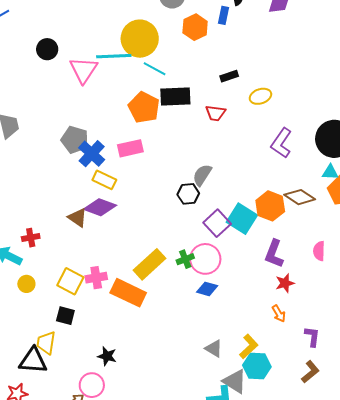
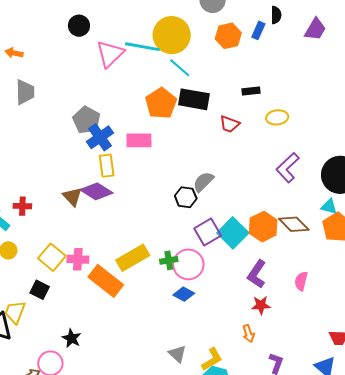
yellow rectangle: (104, 180) -> (107, 166), turned 45

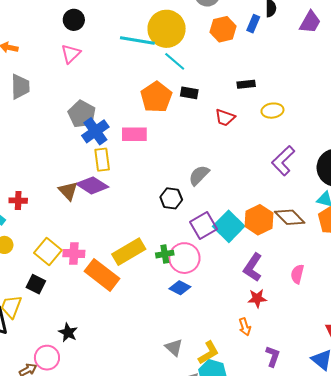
pink triangle: (110, 54) -> (71, 54), moved, size x0.7
black rectangle: (194, 99) -> (189, 93), size x0.6
black hexagon: (186, 197) -> (171, 198), moved

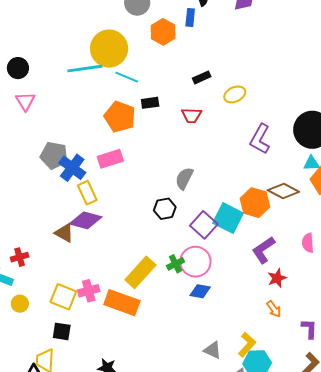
purple L-shape: (253, 267) -> (263, 250), turned 40

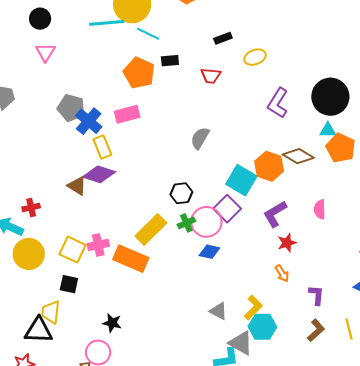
black hexagon: (165, 209) -> (181, 193), moved
purple square: (204, 225) -> (227, 209), moved
yellow circle: (20, 304) -> (29, 254), size x1.8

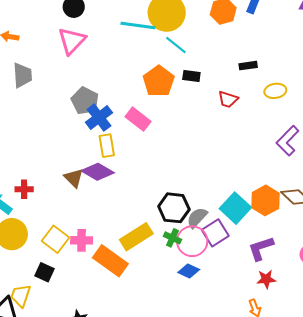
pink triangle: (45, 52) -> (72, 41), size x1.4
pink rectangle: (127, 114) -> (138, 119), turned 40
gray semicircle: (200, 138) -> (197, 218), moved
black hexagon: (181, 193) -> (174, 208), size x1.4
green cross: (186, 223) -> (172, 238), turned 36

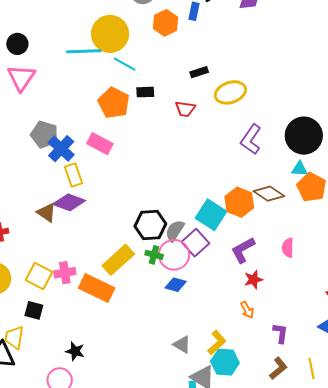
yellow ellipse: (275, 91) -> (230, 92), size x1.4

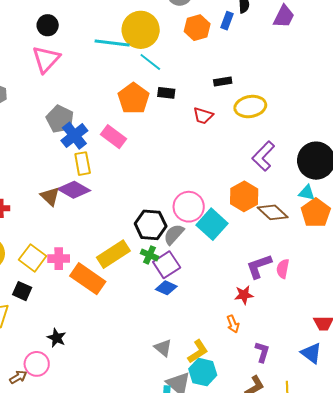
orange hexagon: (239, 202) -> (244, 196), moved
purple square: (195, 243) -> (167, 265), moved
purple L-shape: (243, 250) -> (259, 266), moved
pink circle: (174, 255) -> (189, 207), moved

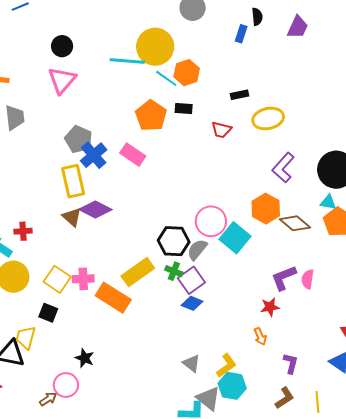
orange hexagon: (197, 28) -> (187, 73), moved
yellow rectangle: (83, 164) -> (73, 181), moved, size x1.4

